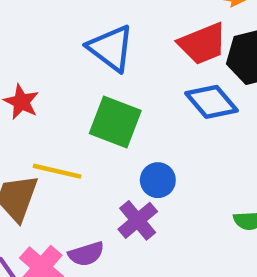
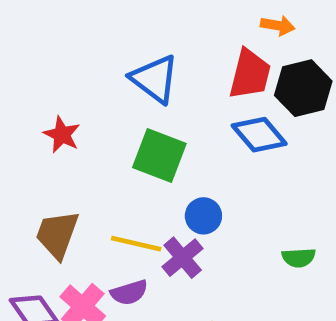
red trapezoid: (203, 44) -> (250, 74), turned -54
yellow line: (57, 171) -> (136, 244), moved

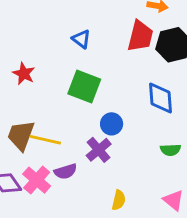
blue triangle: (155, 79) -> (81, 39), size x0.6
blue diamond: (259, 135) -> (160, 98), moved, turned 36
yellow line: (136, 244) -> (45, 140), moved

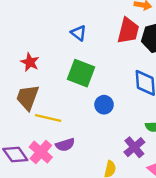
brown trapezoid: (21, 135) -> (27, 97), moved
purple cross: (99, 150) -> (134, 147), moved

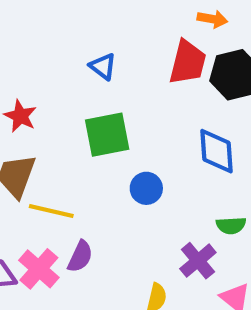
green square: (81, 73) -> (107, 135), turned -32
purple semicircle: (65, 145) -> (80, 256), turned -48

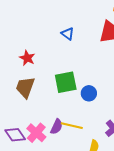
green square: (107, 135) -> (66, 82), moved
yellow line: (51, 211) -> (72, 126), moved

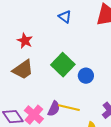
green square: (66, 82) -> (63, 65), turned -35
brown trapezoid: (25, 87) -> (23, 70), turned -145

